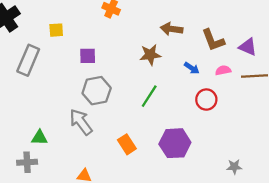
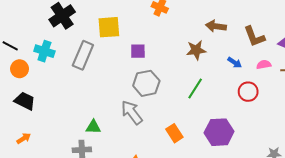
yellow square: (56, 30) -> (109, 27), size x1.6

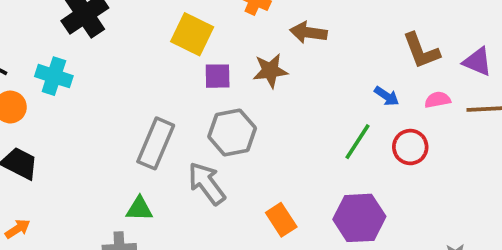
brown arrow: (216, 26) -> (308, 32), moved
yellow square: (109, 27) -> (192, 34), moved, turned 30
brown star: (196, 50) -> (270, 71), moved
gray rectangle: (83, 55) -> (156, 143), moved
green line: (195, 88) -> (358, 142), moved

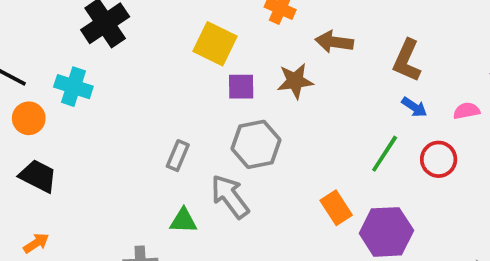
brown L-shape: (421, 51) -> (407, 61), moved, turned 45
gray rectangle: (156, 143) -> (178, 156), size x0.6
green triangle: (139, 209) -> (183, 221), moved
orange rectangle: (281, 220) -> (336, 208), moved

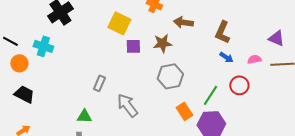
gray hexagon: (256, 144) -> (170, 76), moved
green line: (385, 154) -> (210, 95), moved
green triangle: (183, 221) -> (84, 116), moved

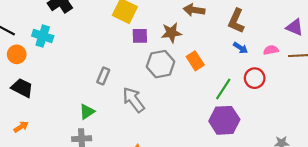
gray hexagon: (170, 76) -> (161, 64), moved
orange rectangle: (184, 111) -> (195, 61), moved
green triangle: (84, 116) -> (87, 112), turned -35

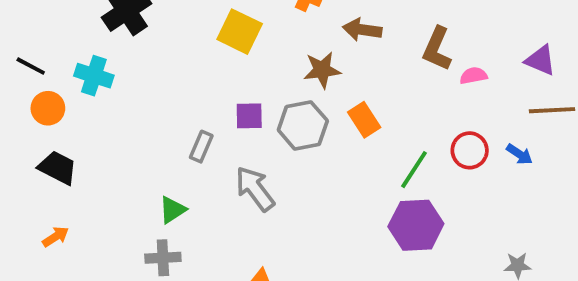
purple square: (140, 36) -> (249, 116), moved
blue arrow: (241, 48) -> (519, 154), moved
pink semicircle: (271, 50) -> (473, 76), moved

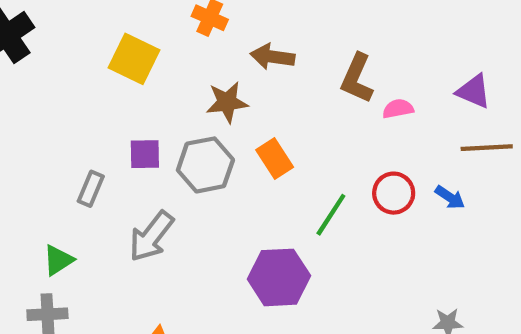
gray arrow: (255, 189) -> (151, 236), turned -105
purple hexagon: (416, 225) -> (279, 277), moved

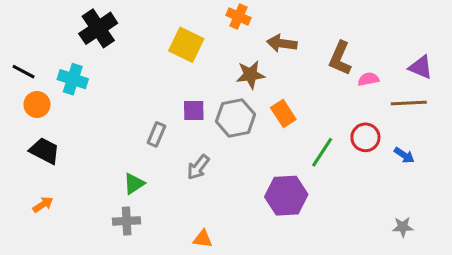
brown line: (487, 148) -> (409, 103), moved
blue arrow: (450, 197) -> (404, 155), moved
gray arrow: (151, 236) -> (198, 167), size x0.7

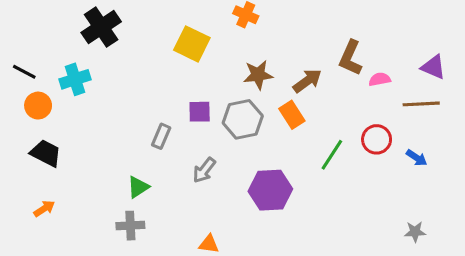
brown arrow: (282, 43) -> (307, 81), moved, turned 136
cyan cross: (73, 79) -> (75, 79), turned -36
purple hexagon: (286, 196) -> (270, 190), moved

